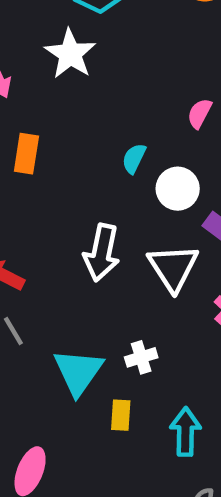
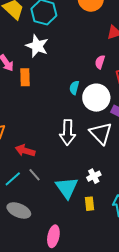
orange rectangle: (26, 154) -> (25, 77), moved
white circle: (178, 189) -> (96, 98), size x1.4

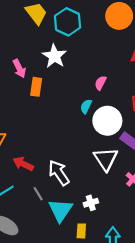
pink semicircle: (100, 62) -> (100, 83), moved
white arrow: (68, 132) -> (59, 173), moved, turned 135
gray line: (34, 175) -> (38, 194), moved

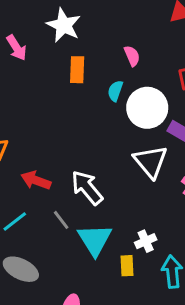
pink semicircle: (100, 83) -> (132, 56), turned 136
orange rectangle: (36, 87) -> (77, 70), moved
white cross: (91, 203) -> (146, 241), moved

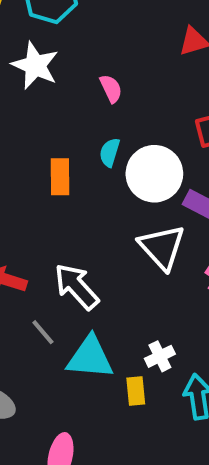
pink semicircle: (132, 56) -> (111, 89), moved
orange rectangle: (77, 70) -> (60, 177), moved
cyan triangle: (95, 240) -> (90, 357), turned -51

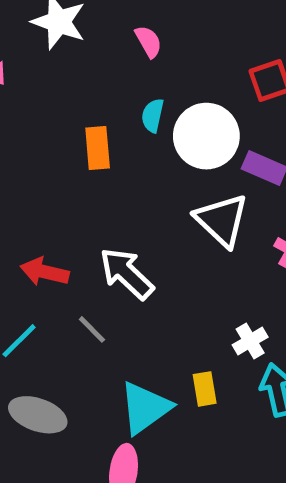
white cross: (160, 356) -> (250, 341), moved
cyan triangle: (90, 357) -> (145, 408), moved, turned -36

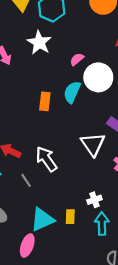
pink semicircle: (148, 42) -> (77, 59), turned -112
cyan semicircle: (153, 115) -> (72, 92), size x1.5
white circle: (206, 136) -> (98, 77), moved

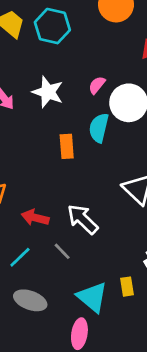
white star: (39, 43) -> (48, 92), moved
cyan triangle: (42, 220) -> (92, 297), turned -45

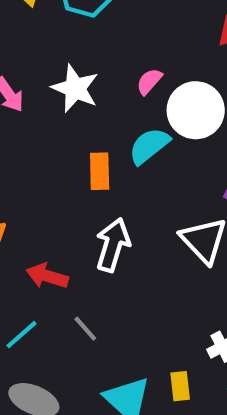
cyan semicircle: (99, 128) -> (149, 146), turned 36
white arrow: (83, 219) -> (113, 245), moved, turned 60

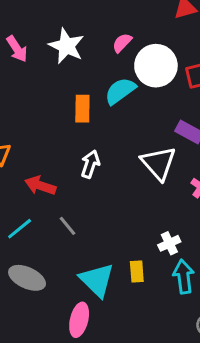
white arrow: (113, 245) -> (90, 164), size x0.7

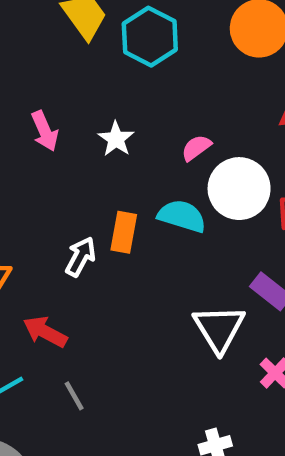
white star: (66, 46) -> (116, 139), size x0.7
cyan semicircle: (120, 91) -> (182, 216), turned 44
white arrow: (90, 164) -> (80, 257), moved

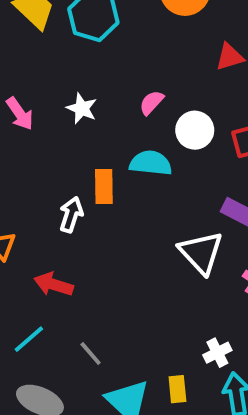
white circle: (239, 189) -> (195, 130), size x0.7
gray line: (74, 396) -> (91, 353), moved

